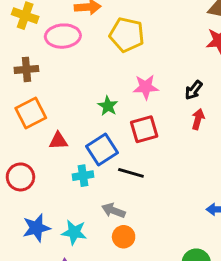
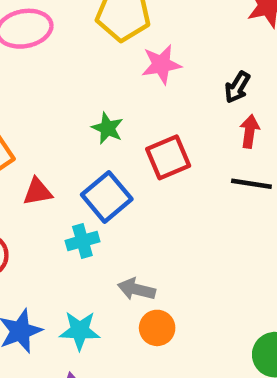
pink star: (146, 87) -> (161, 64), moved
black line: (131, 173) -> (251, 184), moved

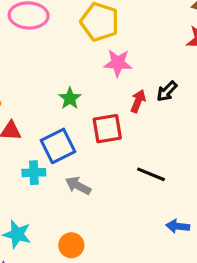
red arrow: (250, 131) -> (138, 101), moved
black line: (251, 184) -> (151, 174), moved
gray arrow: (136, 289) -> (78, 186), moved

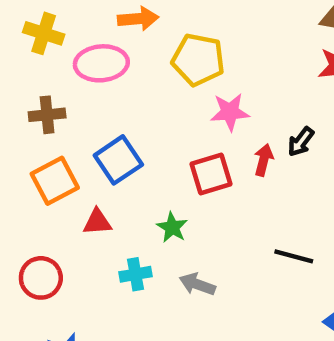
green star: (70, 98) -> (172, 227), moved
red square: (107, 129) -> (211, 174), moved
blue square: (58, 146) -> (118, 160), moved

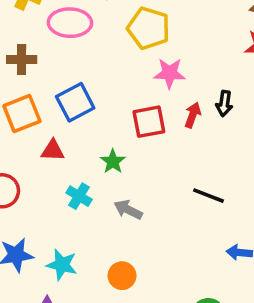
black arrow: (301, 142) -> (224, 103), turned -35
cyan cross: (135, 274) -> (79, 196), turned 35

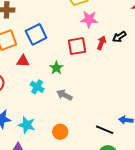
black arrow: (224, 103) -> (119, 37), turned 48
black line: (209, 196) -> (105, 130), moved

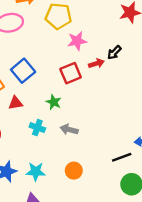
red arrow: (101, 43) -> (96, 63), turned 64
black line: (105, 130) -> (122, 157), turned -30

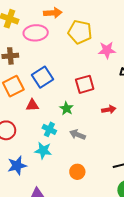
pink star: (77, 41) -> (107, 50), moved
red arrow: (96, 63) -> (109, 110), moved
cyan star: (36, 172) -> (43, 151), moved

